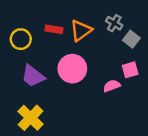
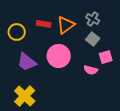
gray square: (131, 39) -> (93, 39), moved
pink semicircle: (112, 86) -> (91, 70), turned -144

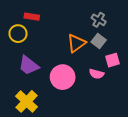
red rectangle: (44, 24) -> (32, 17), moved
orange triangle: (66, 25) -> (76, 43), moved
pink circle: (59, 56) -> (63, 77), moved

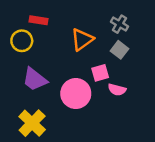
orange triangle: (76, 43) -> (82, 39), moved
pink square: (112, 60) -> (100, 73), moved

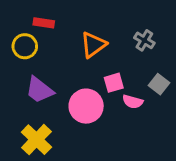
gray cross: (120, 24) -> (144, 40), moved
gray square: (120, 50) -> (159, 84), moved

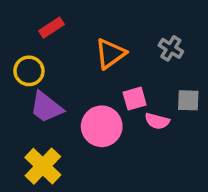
red rectangle: (44, 23) -> (51, 28), turned -42
yellow circle: (25, 46) -> (29, 71), moved
gray square: (159, 84) -> (188, 100), turned -36

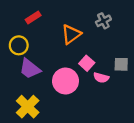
gray cross: (171, 48) -> (103, 21), moved, turned 32
pink square: (135, 99) -> (87, 63), turned -32

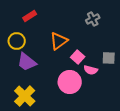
orange triangle: (71, 34) -> (59, 41), moved
pink circle: (66, 81) -> (70, 82), moved

